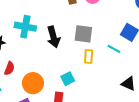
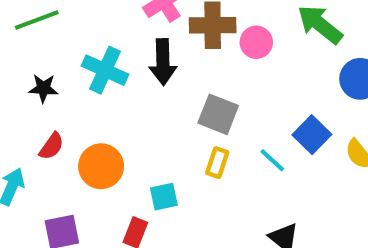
black arrow: (53, 37) -> (163, 62), moved
orange circle: (33, 83) -> (101, 166), moved

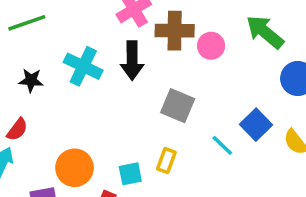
red semicircle: (52, 146) -> (17, 129), moved
yellow rectangle: (217, 163) -> (166, 161), moved
orange circle: (101, 166) -> (75, 168), moved

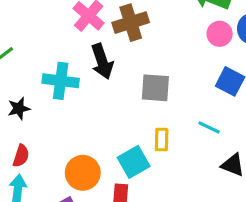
pink circle: (211, 46) -> (220, 34), moved
cyan line: (222, 145) -> (209, 127), moved
cyan square: (130, 174) -> (134, 162), size x1.4

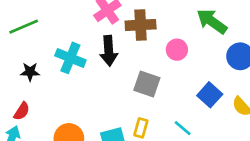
pink circle: (220, 34) -> (177, 50), moved

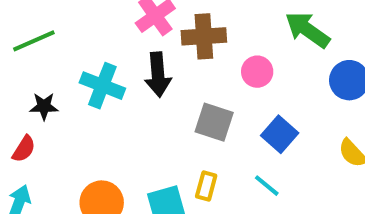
blue square: (210, 95) -> (280, 134), moved
red semicircle: (22, 111) -> (24, 149), moved

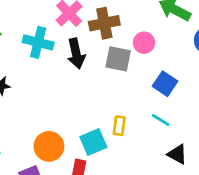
cyan cross: (102, 86) -> (38, 42), moved
gray square: (214, 122) -> (118, 59), moved

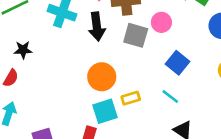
yellow rectangle: (119, 126) -> (131, 98), turned 60
orange circle: (49, 146) -> (102, 77), moved

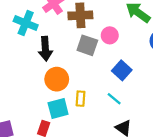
black arrow: (97, 26) -> (45, 49), moved
yellow rectangle: (131, 98) -> (81, 99), turned -72

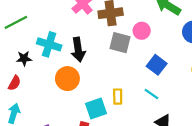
cyan cross: (26, 23) -> (49, 44), moved
orange circle: (57, 79) -> (67, 79), moved

